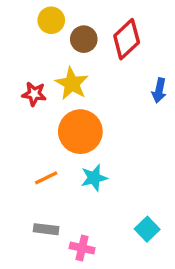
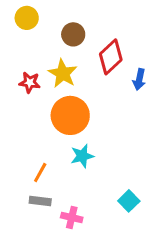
yellow circle: (51, 20) -> (27, 18), moved
red diamond: (127, 39) -> (111, 57), moved
orange line: (46, 178) -> (40, 172), moved, turned -35

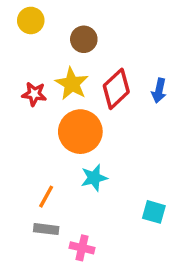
red diamond: (111, 57) -> (116, 89), moved
cyan square: (129, 201) -> (154, 212), moved, turned -30

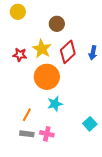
brown circle: (84, 39) -> (57, 24), moved
cyan square: (154, 212) -> (90, 124), turned 32
pink cross: (82, 248) -> (47, 134), moved

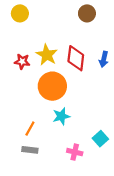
brown circle: (57, 24) -> (87, 13), moved
red diamond: (68, 52) -> (76, 58), turned -40
pink cross: (47, 134) -> (75, 152), moved

